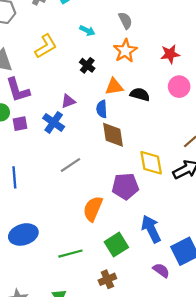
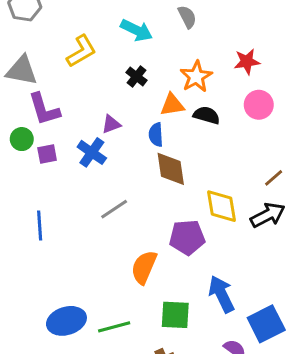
cyan arrow: (87, 31) -> (137, 30), size x1.5
orange star: (125, 51) -> (196, 76), moved
blue ellipse: (23, 234) -> (66, 321), moved
green square: (116, 245) -> (175, 315), turned 35

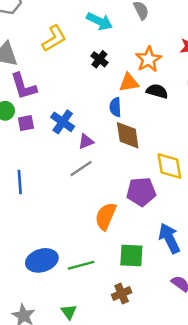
purple triangle: (111, 124) -> (86, 141), moved

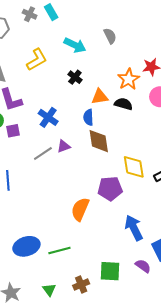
orange star: (149, 59) -> (129, 79), moved
blue cross: (63, 122) -> (48, 117), moved
gray line: (81, 168) -> (43, 153), moved
green square: (131, 255) -> (110, 271), moved
brown cross: (122, 294) -> (81, 285), moved

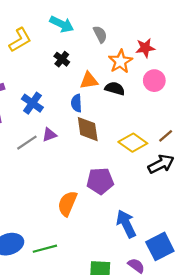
gray semicircle: (110, 36) -> (100, 34), moved
yellow diamond: (134, 167) -> (133, 143), moved, turned -45

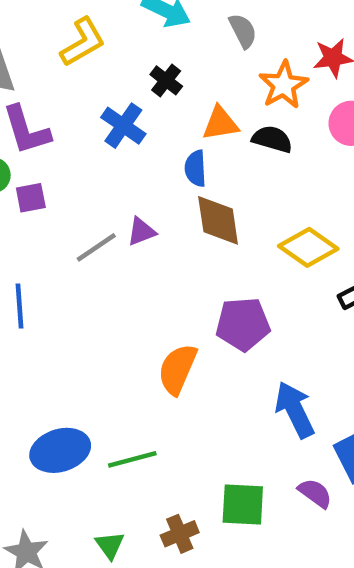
blue cross: (32, 103) -> (123, 126), moved

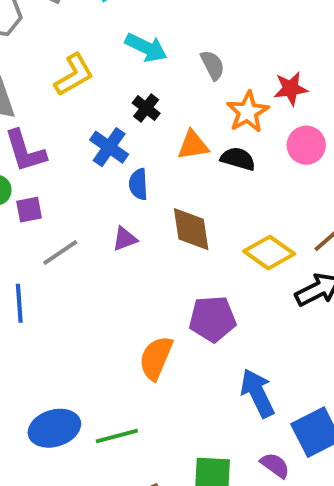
blue semicircle: (195, 168) -> (138, 184), moved
gray line: (96, 247) -> (60, 253), moved

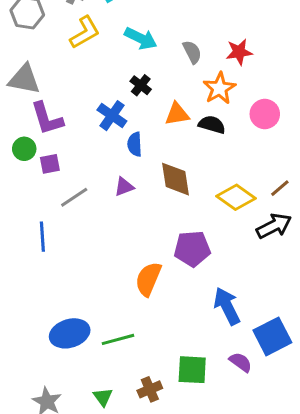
yellow L-shape: (74, 75) -> (85, 32), moved
red star: (291, 89) -> (239, 52), moved

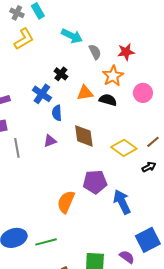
cyan arrow: (141, 38) -> (72, 36), moved
gray line: (74, 197) -> (17, 148), turned -66
black arrow: (274, 226) -> (149, 167), size x0.6
blue arrow: (227, 306) -> (122, 202), moved

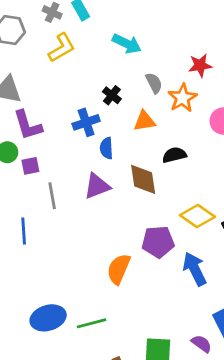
gray semicircle: (95, 52) -> (154, 83), moved
blue cross: (42, 94) -> (86, 122), turned 36
black semicircle: (108, 100) -> (174, 155), moved, turned -30
purple triangle: (50, 141) -> (97, 186), size x1.5
yellow diamond: (124, 148) -> (197, 216), moved

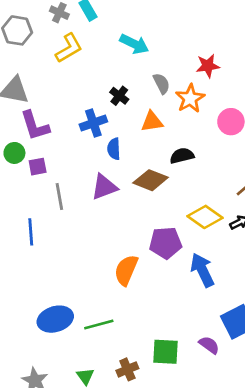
brown diamond: (143, 179) -> (151, 180), turned -60

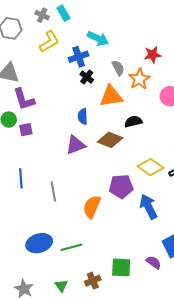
orange triangle: (152, 122) -> (111, 96), size x1.4
blue cross: (93, 123) -> (79, 57), moved
gray line: (59, 197) -> (53, 191), moved

